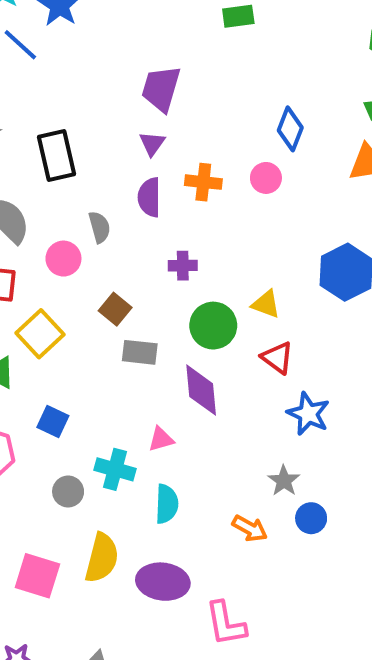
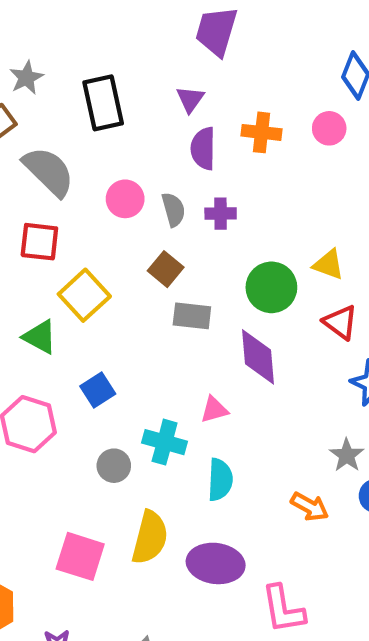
purple triangle: (152, 144) -> (190, 99), moved
gray semicircle: (99, 227) -> (173, 210), moved
pink circle: (63, 259) -> (125, 199), moved
purple cross: (183, 266) -> (221, 214), moved
blue square: (53, 421) -> (98, 390), turned 32

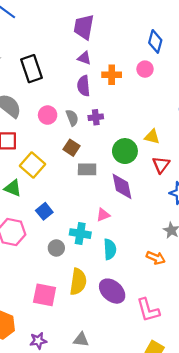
purple triangle: (190, 99) -> (84, 58), moved, turned -40
red triangle: (340, 322) -> (161, 165), turned 36
purple ellipse: (216, 563) -> (112, 291), turned 40

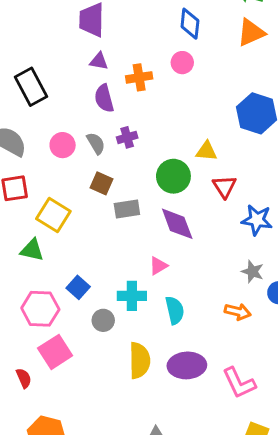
blue square: (44, 211) -> (78, 287), moved
purple ellipse: (112, 291) -> (187, 365), turned -35
pink square: (45, 295) -> (55, 352), moved, turned -35

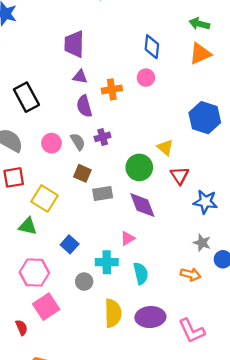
yellow triangle: (206, 151) -> (165, 148), turned 36
blue square: (78, 287) -> (70, 244), moved

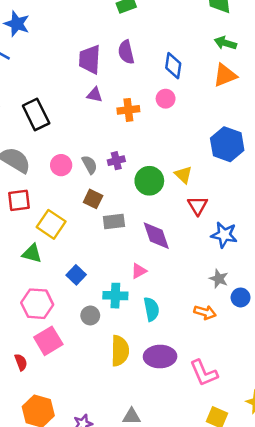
purple semicircle: (84, 106) -> (126, 52), moved
green circle: (139, 167) -> (149, 181), moved

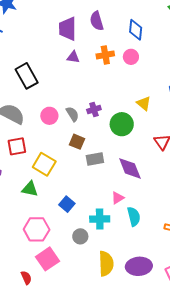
orange cross: (128, 110) -> (105, 55), moved
yellow triangle: (183, 175) -> (144, 103), moved
cyan semicircle: (151, 309) -> (134, 216), moved

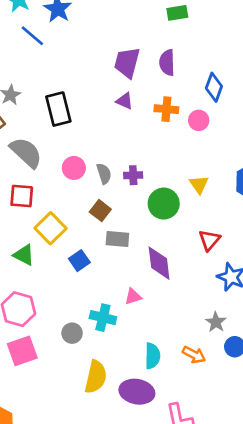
blue square: (67, 204) -> (79, 261), moved
cyan semicircle: (134, 216) -> (152, 356), moved

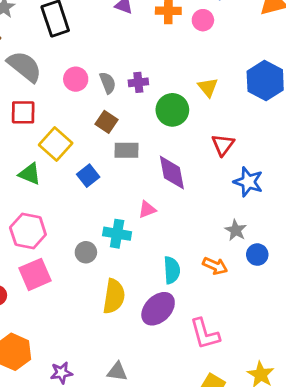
purple ellipse: (137, 392) -> (158, 309), turned -52

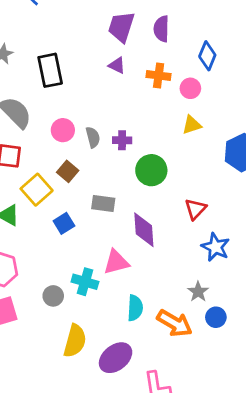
yellow triangle: (208, 87) -> (192, 125), moved, turned 45
brown square: (106, 122) -> (68, 171), moved
pink triangle: (147, 209) -> (116, 262), size x1.5
orange arrow: (215, 266) -> (175, 323), size x1.5
cyan semicircle: (172, 270) -> (135, 308), moved

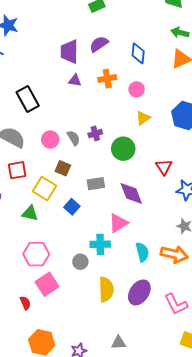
purple semicircle: (161, 29) -> (99, 44), turned 72
pink circle: (190, 88) -> (137, 89), moved
yellow triangle: (192, 125) -> (143, 118), moved

